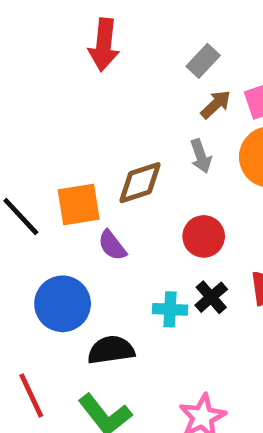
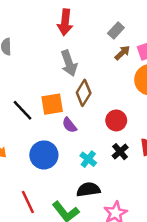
gray arrow: (201, 156) -> (69, 63), moved, size x1.5
brown diamond: (140, 183) -> (84, 93), turned -40
cyan cross: (170, 309) -> (88, 159), moved, turned 35
black semicircle: (111, 350) -> (88, 190), moved

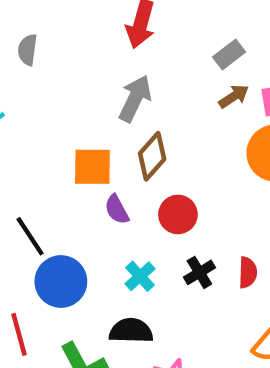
gray arrow: (69, 63) -> (135, 98), turned -145
black line: (23, 110) -> (30, 236), moved
red circle: (116, 120) -> (178, 214), moved
blue circle: (44, 155) -> (61, 282), moved

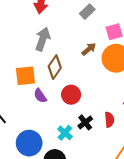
brown arrow: (234, 96) -> (89, 49), moved
cyan cross: (140, 276) -> (65, 133), moved
blue circle: (61, 282) -> (29, 143), moved

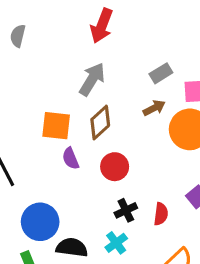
gray rectangle: (87, 12) -> (161, 73), moved
cyan cross: (65, 133) -> (116, 243), moved

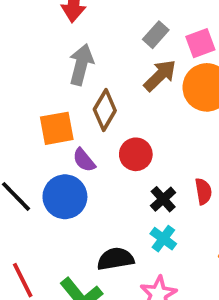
brown arrow: (154, 108) -> (160, 75), size x1.4
blue circle: (40, 222) -> (65, 197), moved

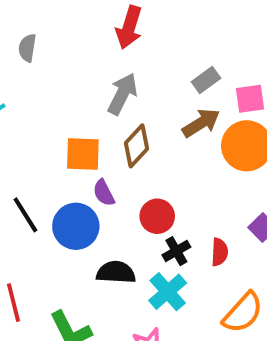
red circle: (136, 154) -> (157, 216), moved
cyan cross: (163, 239) -> (168, 292), size x1.4
black semicircle: (115, 259) -> (116, 272), moved

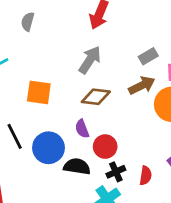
brown diamond: (137, 146) -> (96, 97), turned 48
orange square: (83, 154) -> (39, 92), moved
purple semicircle: (104, 193) -> (82, 129), moved
black semicircle: (116, 272) -> (77, 166), moved

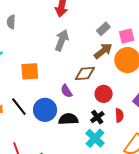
brown diamond: (96, 97) -> (85, 73), moved
red circle: (105, 147) -> (104, 94), moved

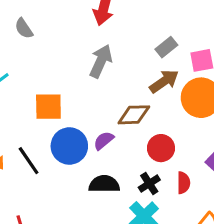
gray semicircle: (11, 22) -> (24, 28), turned -40
purple semicircle: (66, 91) -> (104, 141), turned 80
blue circle: (45, 110) -> (69, 146), moved

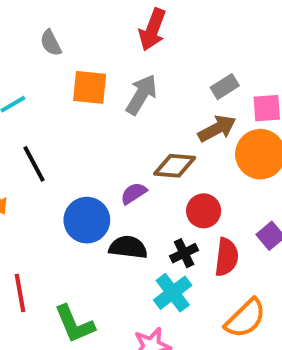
orange square: (48, 107) -> (90, 87), moved
blue circle: (69, 146) -> (87, 220), moved
black line: (29, 161) -> (34, 164), moved
red semicircle: (184, 183) -> (227, 257), size x1.4

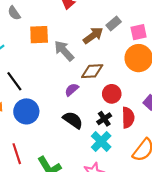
gray arrow: (141, 95) -> (64, 51), moved, turned -65
brown arrow: (217, 129) -> (93, 36), moved
blue circle: (87, 220) -> (26, 111), moved
black semicircle: (128, 247) -> (73, 120), turned 36

